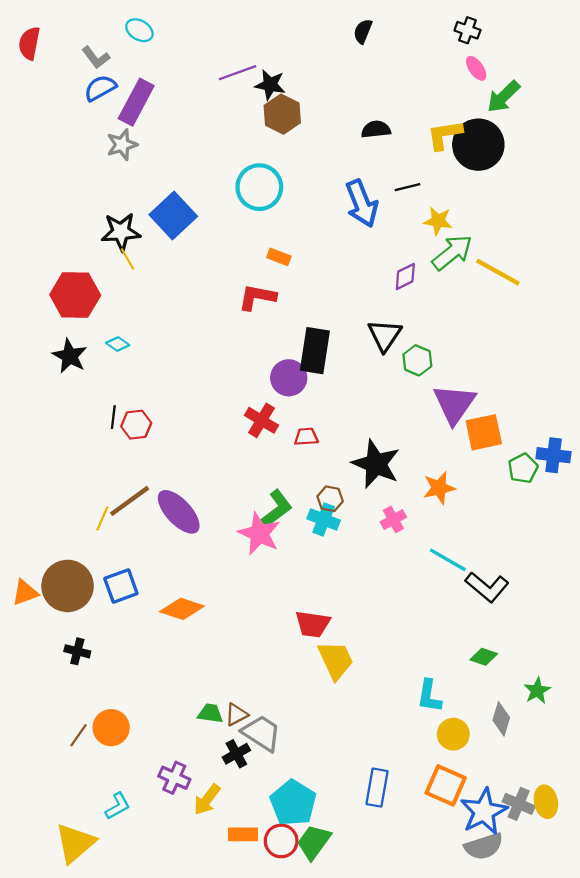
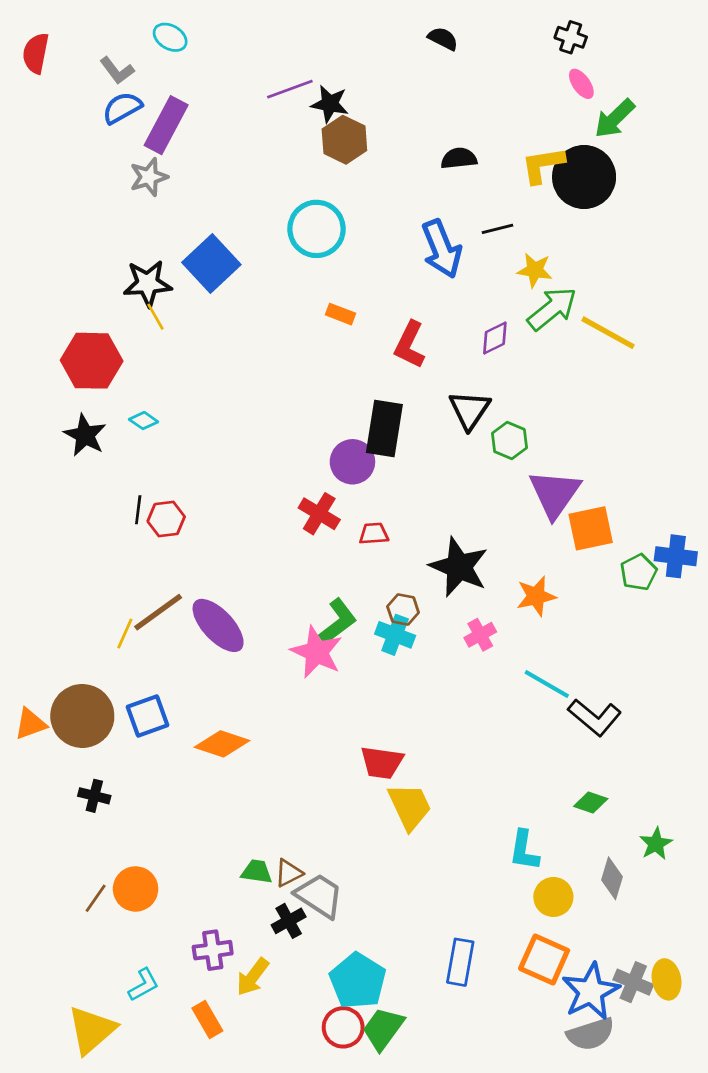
black semicircle: (363, 31) -> (443, 39), turned 95
red L-shape: (257, 297) -> (410, 345), moved, turned -75
purple cross: (174, 778) -> (213, 950), turned -32
orange rectangle: (243, 834) -> (207, 1019), moved, turned 60

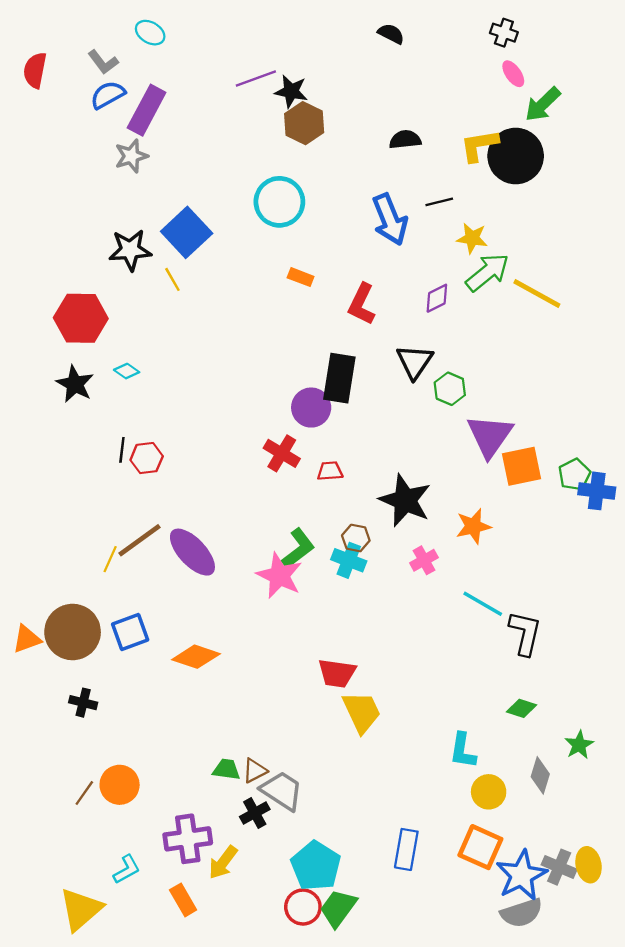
red semicircle: (36, 53) -> (35, 70), moved
yellow line: (155, 317) -> (172, 279), moved
green pentagon: (639, 572) -> (574, 475), moved
black L-shape: (595, 717) -> (525, 633), turned -117
purple cross: (213, 950) -> (188, 839), size x1.4

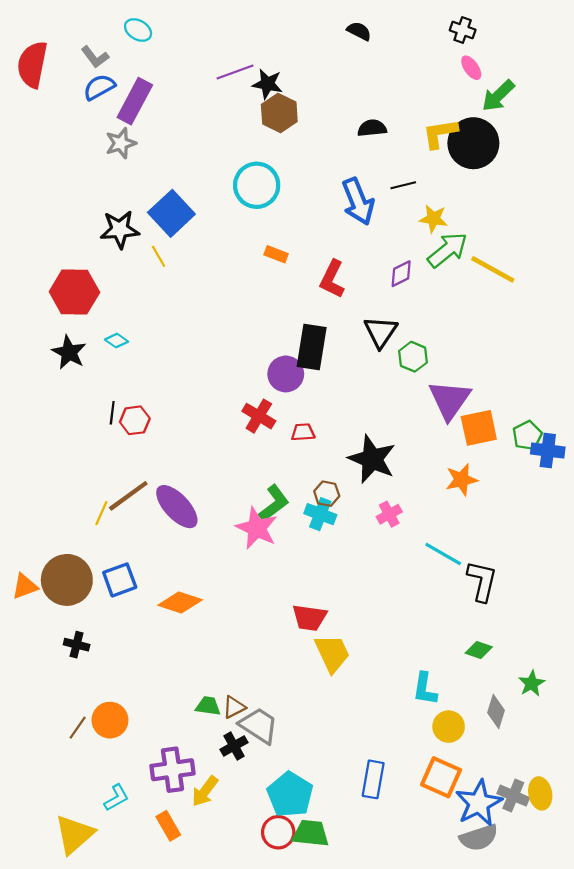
red semicircle: (35, 70) -> (32, 64), size x1.4
orange star: (473, 526) -> (462, 480), moved
green trapezoid: (338, 908) -> (311, 833), turned 60

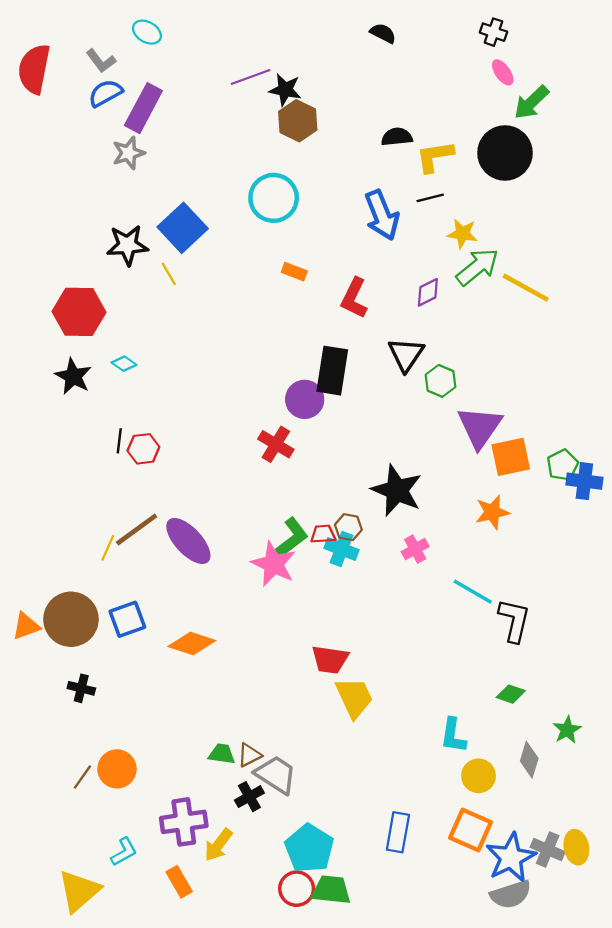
yellow L-shape: (440, 134) -> (435, 156), moved
red trapezoid: (303, 432) -> (323, 534), moved

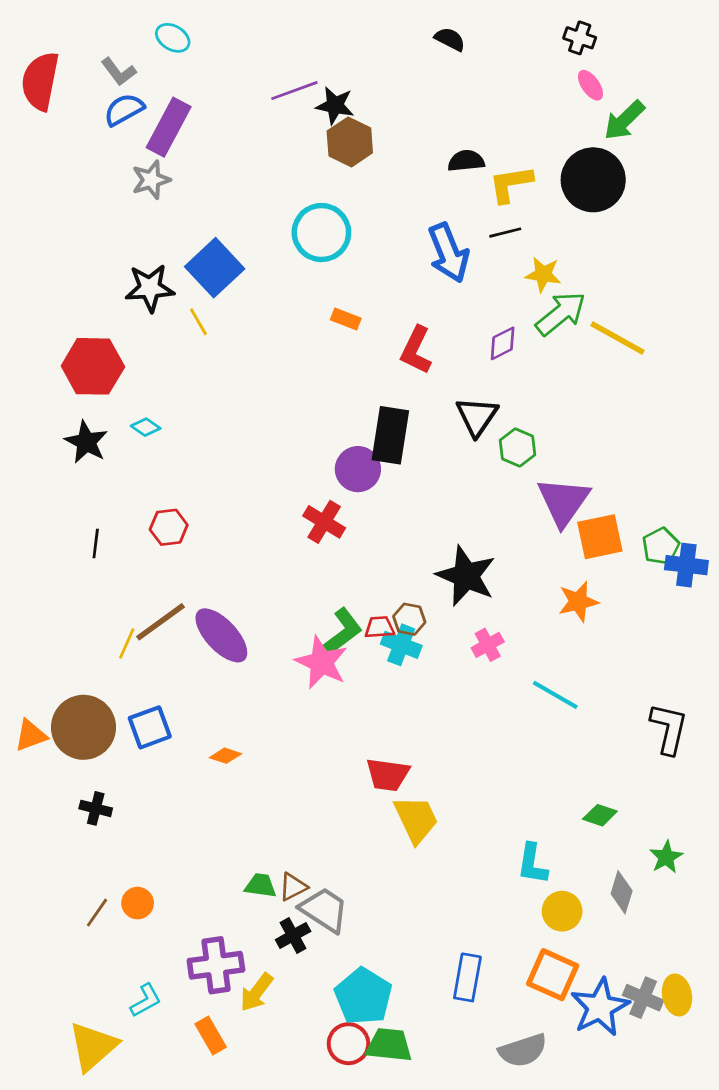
black line: (119, 441) -> (96, 543), moved
black L-shape: (514, 620) -> (669, 729), moved
orange diamond: (192, 643) -> (225, 756), size x0.6
orange circle: (117, 769) -> (138, 903), size x0.7
gray semicircle: (511, 894) -> (523, 1050), moved

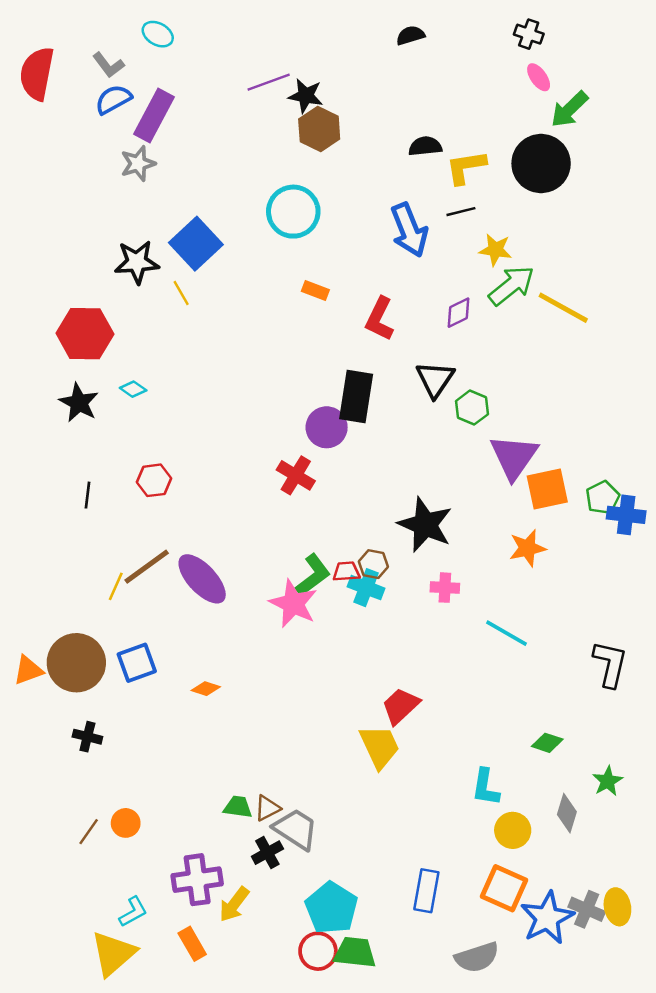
black semicircle: (450, 39) -> (410, 35), turned -44
pink cross: (488, 645) -> (445, 588), turned 32
red trapezoid: (388, 775) -> (401, 706), moved, turned 129
yellow triangle: (93, 1046) -> (113, 954), moved

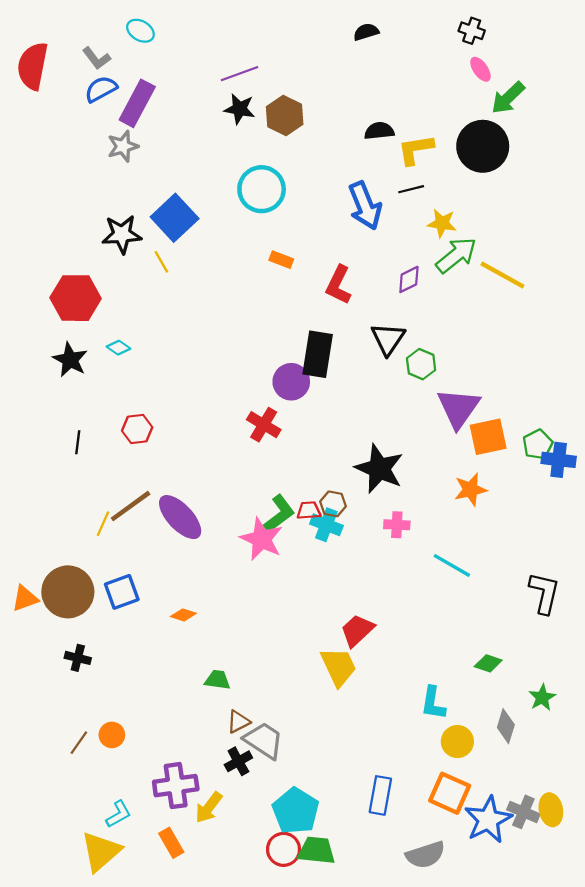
black star: (306, 96) -> (240, 109), moved
green trapezoid: (238, 807) -> (218, 680), moved

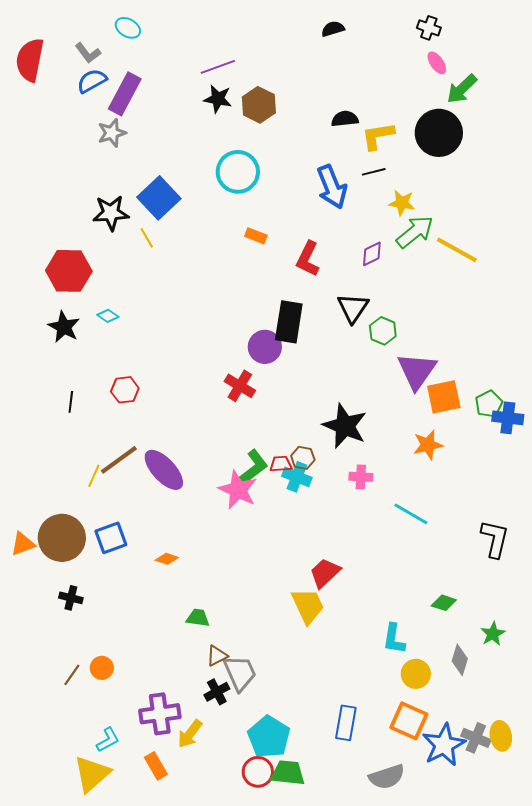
gray trapezoid: (264, 740) -> (240, 673), turned 33

